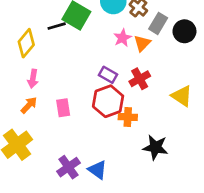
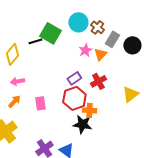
purple rectangle: (108, 75) -> (74, 78), turned -64
pink arrow: (33, 79) -> (17, 81), turned 72
yellow triangle: (182, 96) -> (130, 94), turned 48
black star: (155, 147) -> (82, 124), moved

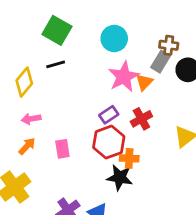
brown cross: (97, 27) -> (169, 45), moved, turned -32
green square: (50, 33) -> (57, 30), moved
pink star: (85, 50) -> (124, 77), size x1.6

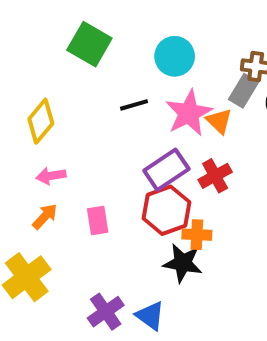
black line: (56, 64) -> (134, 105), moved
orange triangle: (144, 82) -> (219, 121), turned -30
purple rectangle: (109, 115) -> (166, 170), size x1.5

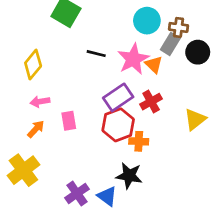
cyan circle: (175, 56) -> (147, 21), moved
black line: (134, 105) -> (96, 54), turned 30
pink rectangle: (98, 220) -> (69, 121), moved
black star: (183, 263) -> (129, 176), moved

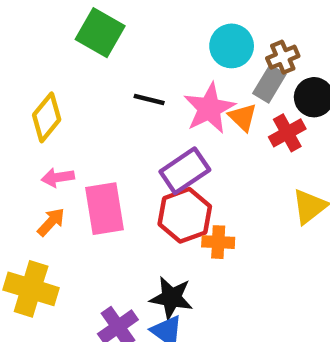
brown cross: (179, 27) -> (283, 57), turned -30
red cross: (151, 102) -> (287, 133), moved
pink rectangle: (69, 121) -> (105, 209), size x1.6
yellow cross: (23, 170) -> (31, 289), turned -36
black star: (129, 176) -> (171, 298), moved

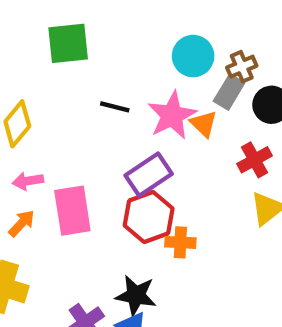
green square: (100, 33) -> (68, 43), turned -36
red cross: (287, 133) -> (255, 160), moved

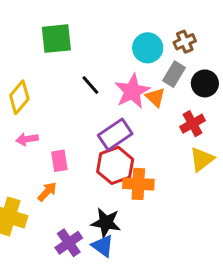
brown cross: (242, 67) -> (185, 42), moved
black line: (115, 107) -> (90, 85), turned 35
pink rectangle: (72, 211) -> (59, 161), size x0.6
orange arrow: (22, 223) -> (47, 192), moved
orange cross: (180, 242) -> (138, 184), size x1.4

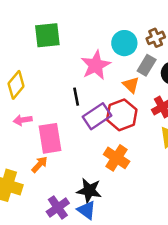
black line: (90, 85) -> (76, 97), moved, turned 30
pink star: (132, 91) -> (96, 65), moved
pink rectangle: (59, 161) -> (50, 138), size x1.6
red hexagon: (115, 165) -> (122, 115), moved
orange cross: (138, 184) -> (117, 158), turned 30

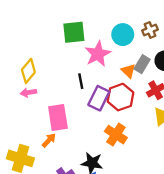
green square: (47, 35) -> (74, 32), moved
gray rectangle: (147, 65) -> (142, 64), moved
purple rectangle: (97, 116) -> (99, 98), turned -30
pink arrow: (23, 120) -> (28, 93), moved

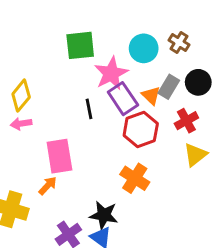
brown cross: (150, 30) -> (179, 42), turned -35
purple rectangle: (99, 98) -> (123, 99), moved, turned -60

